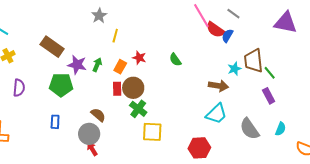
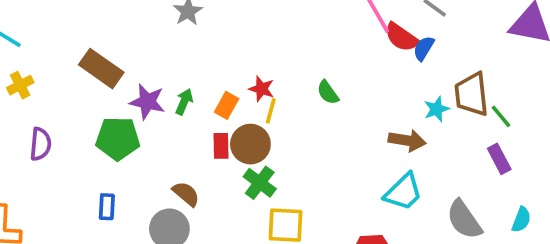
yellow line: (115, 36) -> (271, 111), moved

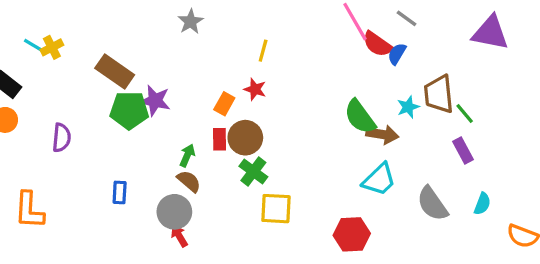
yellow cross: (20, 85) -> (52, 47), moved
green semicircle: (328, 92) -> (360, 117), moved, size x1.6
green arrow: (184, 102) -> (187, 155), moved
yellow line: (271, 111) -> (263, 51), moved
green pentagon: (118, 139) -> (129, 110), moved

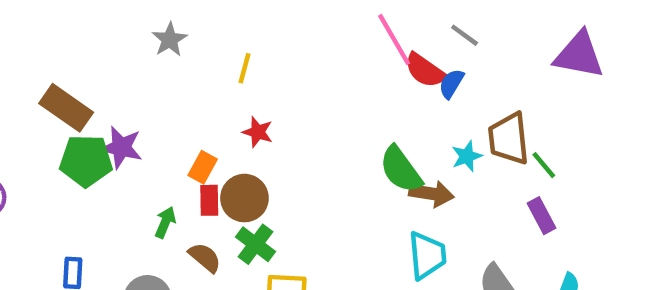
yellow line: (263, 51) -> (244, 68), moved
orange rectangle: (224, 104) -> (203, 167), moved
cyan trapezoid: (379, 180) -> (427, 255), turned -51
brown semicircle: (189, 181) -> (205, 257), moved

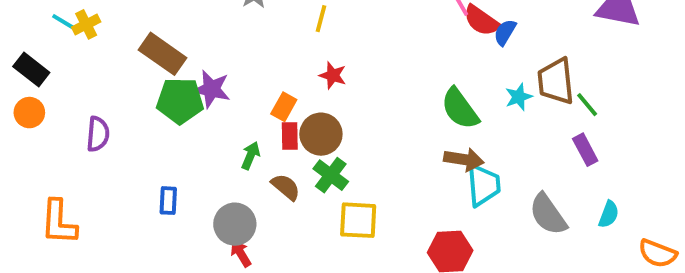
brown arrow: (432, 194) -> (464, 160), moved

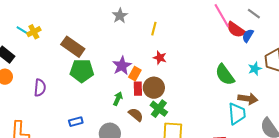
purple star: (211, 89) -> (122, 66), moved, turned 30
brown arrow: (464, 160) -> (248, 99), moved
blue rectangle: (168, 201) -> (76, 122), turned 72

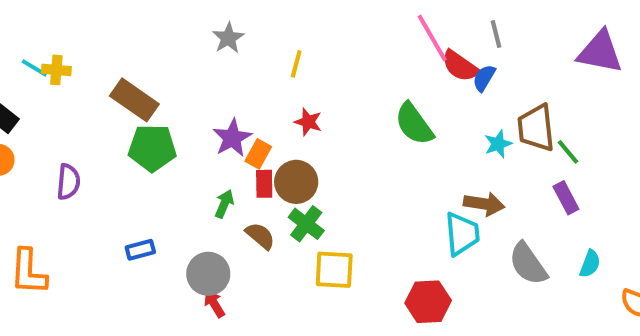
gray line: (254, 14) -> (496, 34), turned 40
yellow cross: (34, 32) -> (56, 70), turned 32
green semicircle: (225, 75) -> (414, 124), moved

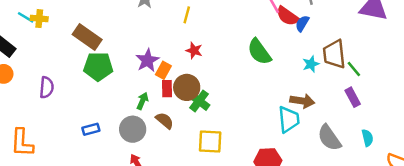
green cross: (306, 224) -> (199, 101), moved
cyan semicircle: (590, 264) -> (367, 138), turned -35
gray circle: (208, 274) -> (133, 129), moved

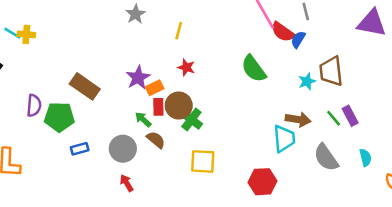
brown rectangle: (87, 37) -> (85, 86), moved
green pentagon: (98, 67) -> (59, 117), moved
green line: (354, 69) -> (334, 118), moved
orange rectangle: (163, 70) -> (155, 88), turned 35
green arrow: (142, 101) -> (143, 119), moved, turned -70

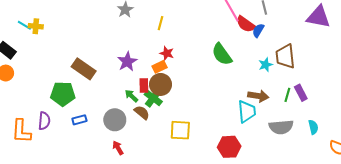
orange rectangle: (155, 88) -> (159, 67), moved
purple semicircle: (34, 106) -> (44, 121), moved
green line: (334, 118) -> (287, 95), turned 56
green cross: (191, 119) -> (153, 98), moved
gray semicircle: (326, 158) -> (281, 127), turned -60

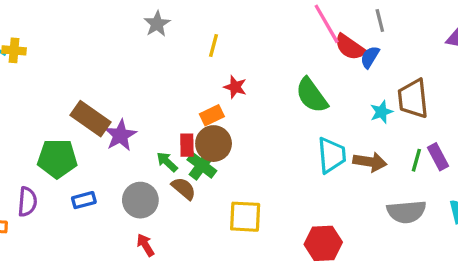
red star: (167, 53) -> (235, 87), moved
purple star: (127, 62) -> (120, 135), moved
cyan trapezoid: (247, 111) -> (332, 155), moved

